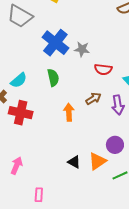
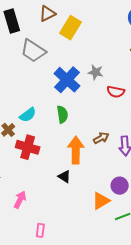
gray star: (82, 49) -> (96, 72), moved
red semicircle: (103, 69) -> (116, 92), moved
orange arrow: (69, 112) -> (76, 150), size x1.5
black triangle: (74, 162) -> (64, 177), moved

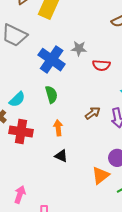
orange arrow: (76, 150) -> (58, 128), moved, size x0.6
pink arrow: (20, 200) -> (20, 194), moved

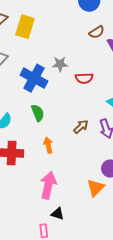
black triangle: (61, 156) -> (57, 214), moved
pink arrow: (20, 194) -> (48, 185), moved, size x1.5

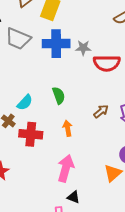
blue cross: (34, 78) -> (56, 44), moved, turned -32
red semicircle: (84, 78) -> (107, 63), size x1.5

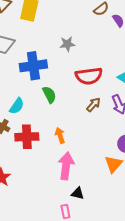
blue cross: (56, 44) -> (33, 66), moved
red semicircle: (107, 63) -> (89, 76), moved
orange arrow: (68, 128) -> (60, 135), moved

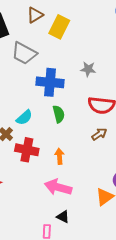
pink arrow: (66, 166) -> (58, 187), turned -96

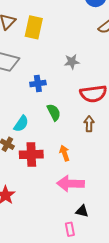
blue cross: (50, 82) -> (38, 83), size x0.6
brown arrow: (99, 134) -> (89, 124), moved, turned -42

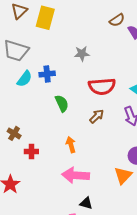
cyan semicircle: (21, 124) -> (25, 79), moved
brown arrow: (89, 124) -> (97, 116), turned 42
red cross: (31, 154) -> (31, 151), moved, size x0.6

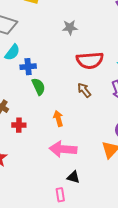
blue cross: (47, 74) -> (28, 67), moved
green semicircle: (62, 103) -> (39, 87), moved
brown arrow: (97, 116) -> (84, 90), turned -84

